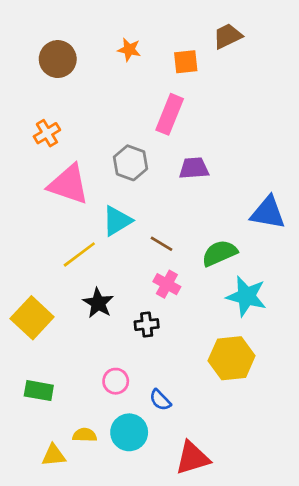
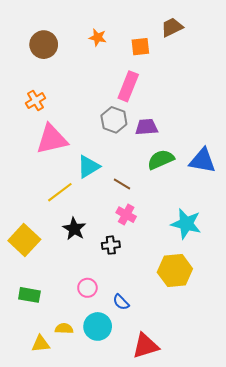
gray hexagon: (130, 163) -> (114, 120), moved
pink triangle: (68, 184) -> (52, 139), turned -32
green semicircle: (219, 253) -> (161, 160), moved

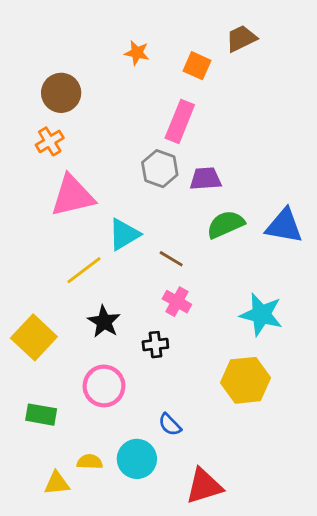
brown circle: (44, 45) -> (61, 93), moved
orange square: (140, 47) -> (197, 66), turned 30
pink circle: (87, 288) -> (104, 386), moved, size x1.5

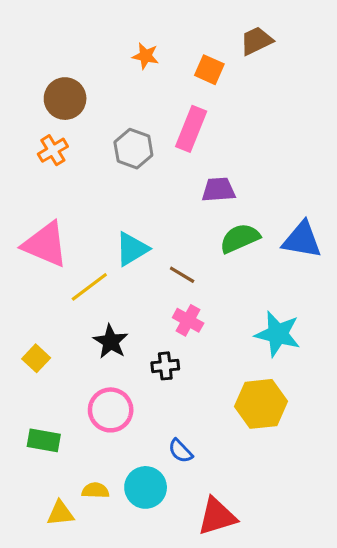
gray hexagon: (160, 169) -> (133, 149), moved
pink triangle: (73, 196) -> (45, 244), moved, turned 36
yellow square: (34, 337) -> (36, 358), size x0.6

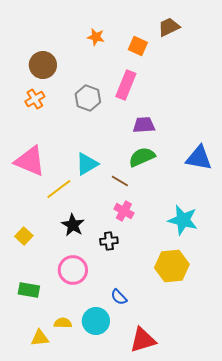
green semicircle: (240, 238) -> (142, 157), moved

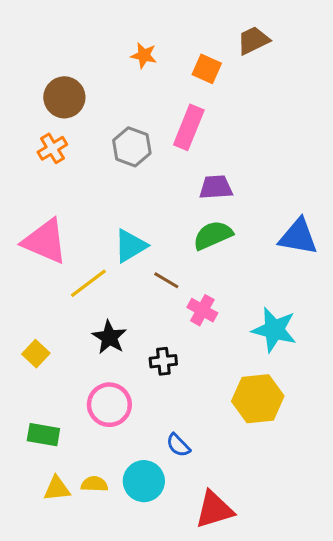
brown line: (120, 181) -> (166, 280), moved
pink cross: (124, 211) -> (202, 310), moved
yellow triangle: (40, 338) -> (57, 489), moved

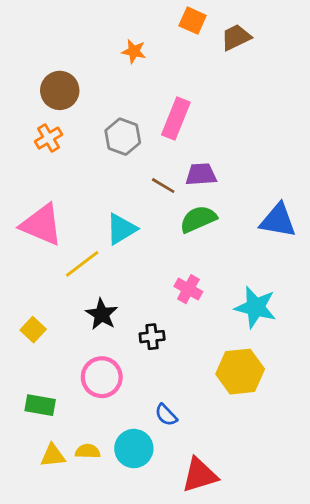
orange square: (207, 69) -> (193, 21), moved
brown line: (166, 280) -> (163, 186), moved

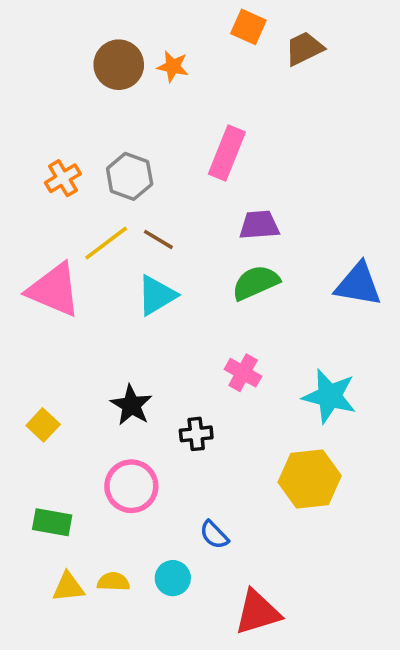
brown circle: (60, 90) -> (119, 65), moved
gray hexagon: (123, 137) -> (130, 176), moved
brown line: (163, 186) -> (158, 239), moved
yellow line: (82, 264) -> (106, 243), moved
cyan circle: (134, 449) -> (173, 578), size x0.7

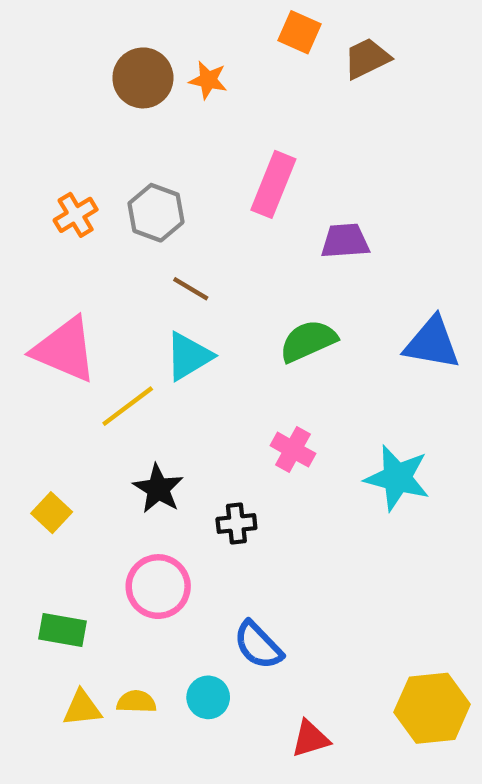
purple trapezoid: (259, 225) -> (345, 241), moved
yellow line: (106, 243) -> (128, 406), moved
yellow hexagon: (310, 479) -> (432, 708), moved
blue semicircle: (214, 535) -> (258, 645), size x1.4
red triangle: (257, 612) -> (310, 739), size x0.7

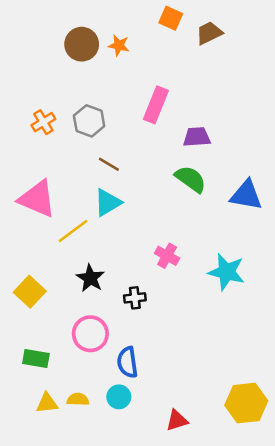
green semicircle: (308, 341) -> (191, 179), moved, turned 60
yellow square: (52, 513) -> (30, 292), size x1.4
blue semicircle: (258, 645) -> (127, 362), moved, turned 36

